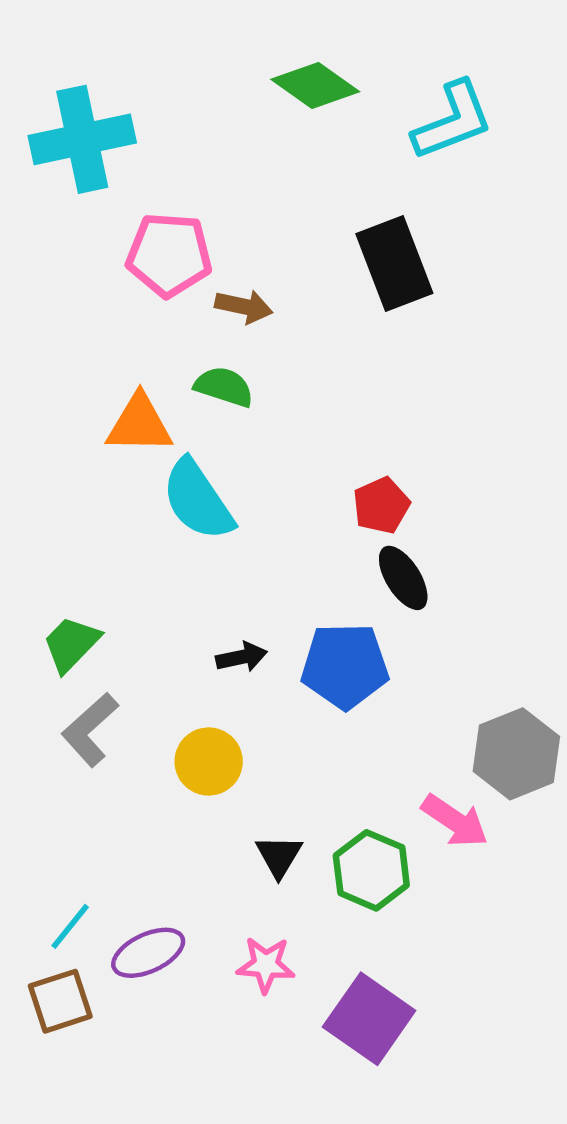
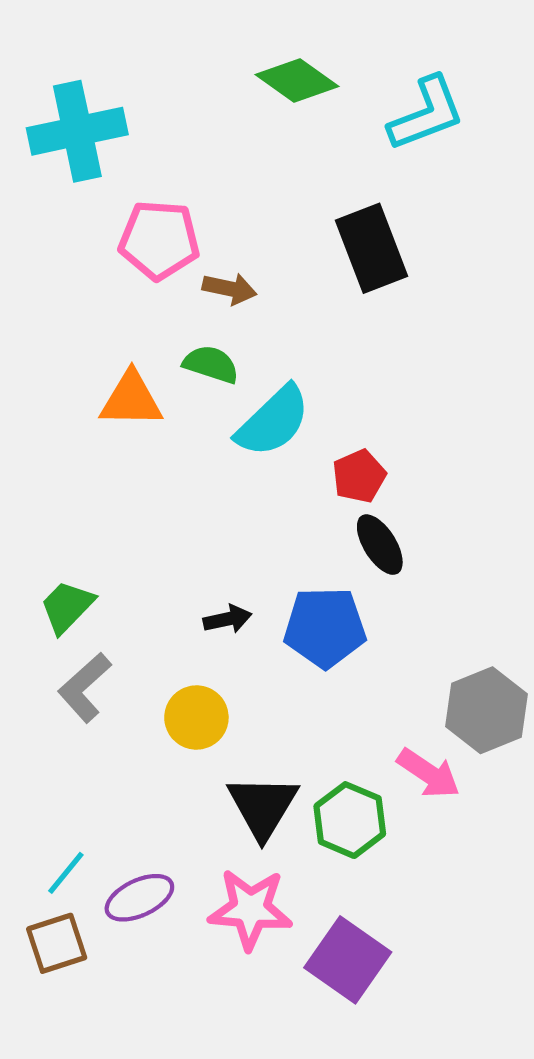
cyan semicircle: (198, 500) -> (273, 421), moved, turned -100
black triangle: (279, 856) -> (263, 807), size x1.6
pink star: (266, 965) -> (250, 909), size x1.5

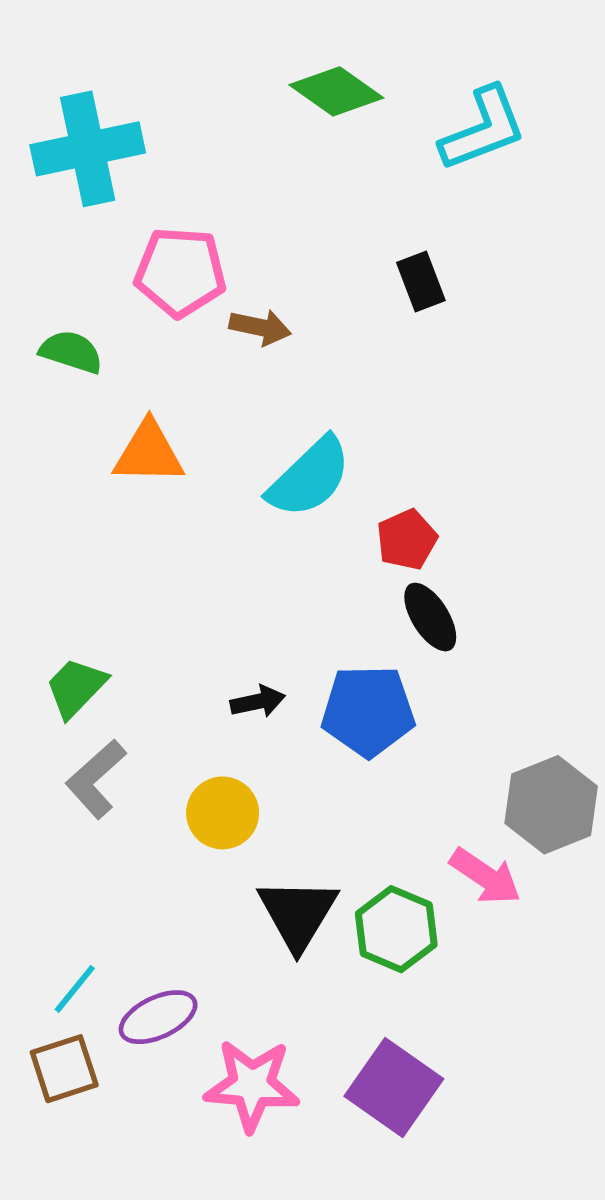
black rectangle: (372, 248) -> (421, 281), size x0.6
green semicircle: (211, 364) -> (71, 352), moved
pink star: (250, 909) -> (252, 1085), moved

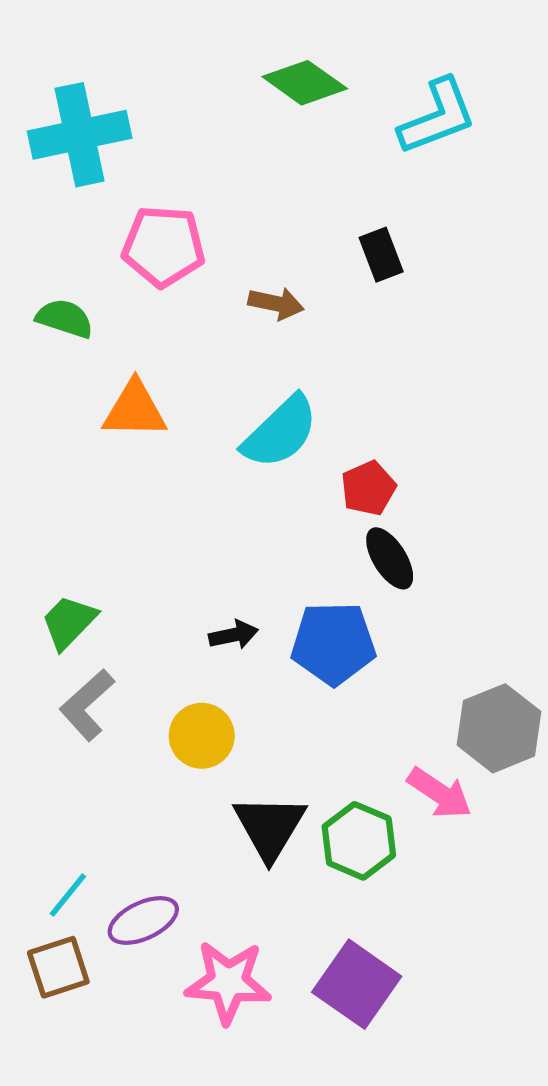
brown arrow: (260, 327) -> (276, 304), moved

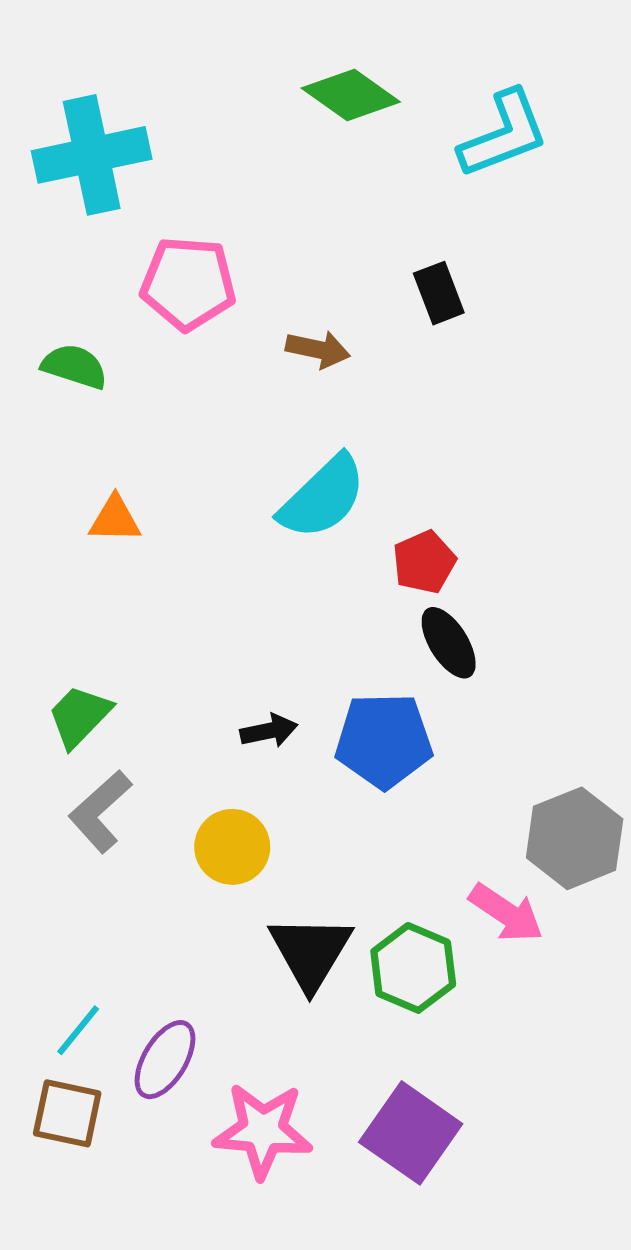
orange triangle: (135, 410) -> (115, 519), moved, size x0.7
purple ellipse: (143, 921) -> (165, 1060), turned -34
brown square: (58, 967) -> (67, 1113), turned 30

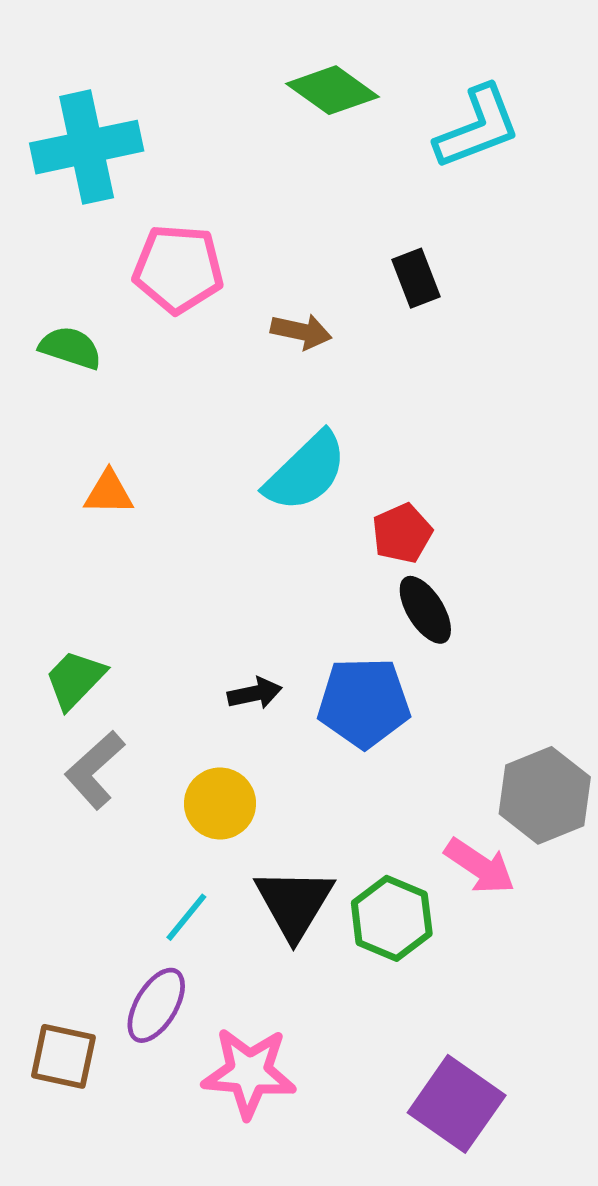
cyan line: (78, 1030) -> (186, 917), moved
purple square: (411, 1133) -> (457, 1104), moved

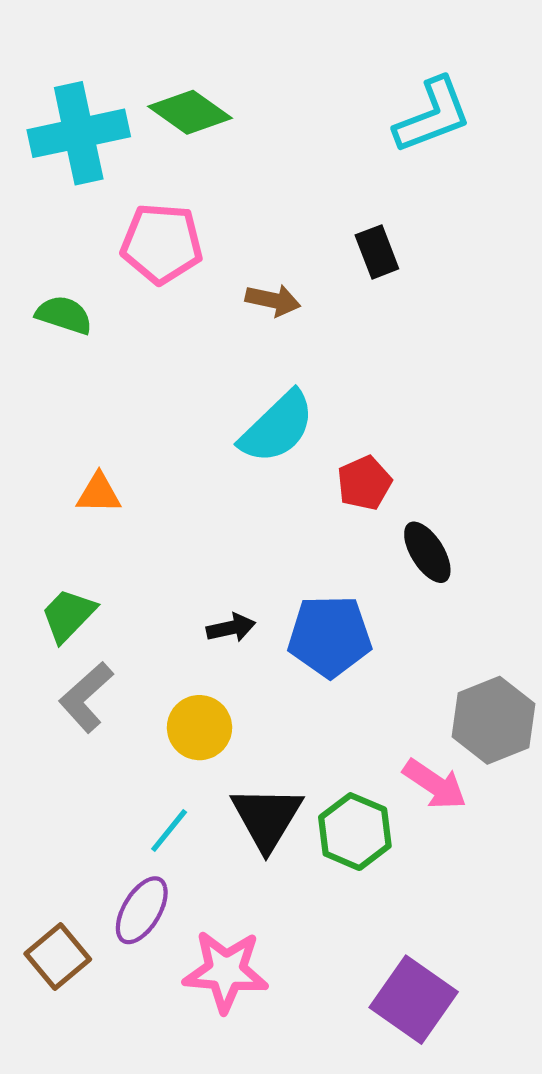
green diamond: (333, 90) -> (190, 112), moved
orange triangle: (109, 493) -> (99, 493), moved
black ellipse: (425, 610) -> (427, 552), moved
brown square: (63, 1056) -> (58, 956), turned 38

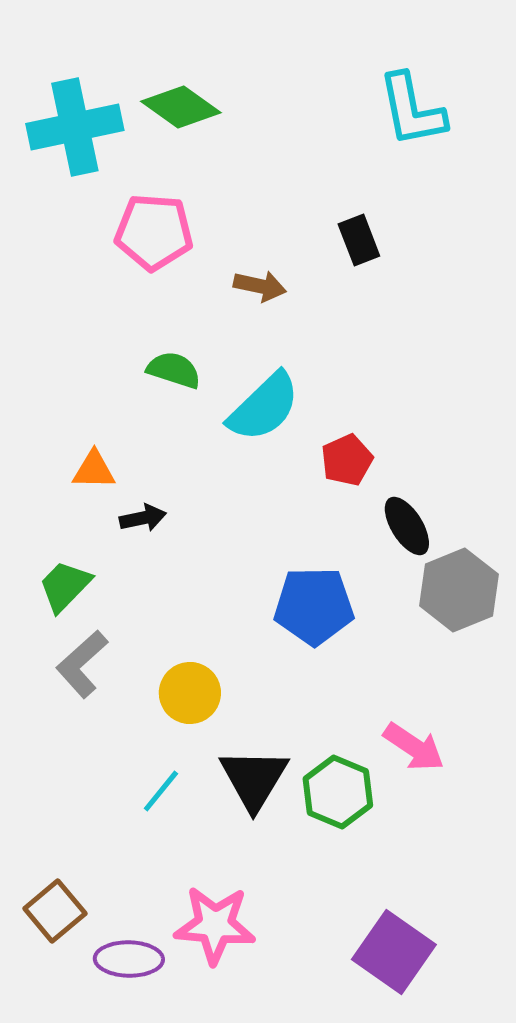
cyan L-shape: (433, 115) -> (412, 110), turned 100
green semicircle: (64, 315) -> (174, 370), moved
black arrow: (231, 628) -> (143, 518), moved
gray hexagon: (493, 720) -> (459, 590), moved
purple ellipse: (142, 910) -> (129, 959), moved, turned 60

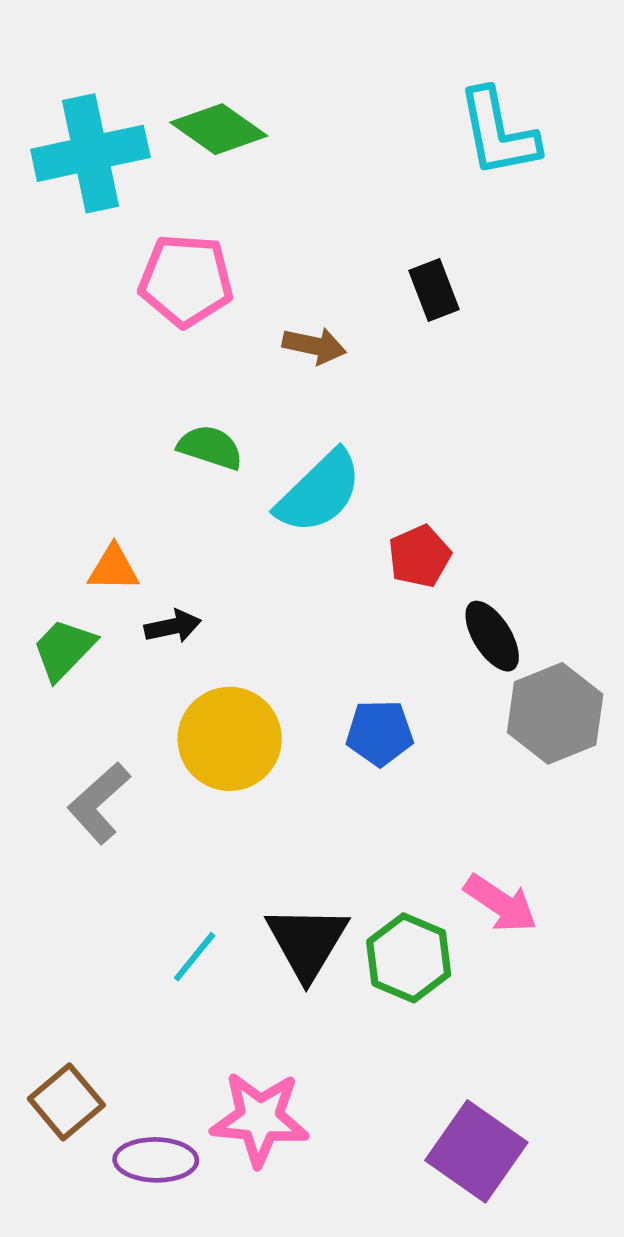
green trapezoid: (65, 586) -> (64, 649), moved
blue pentagon: (314, 606) -> (380, 733), size x0.7
yellow circle: (190, 693) -> (230, 739), moved, size x1.4

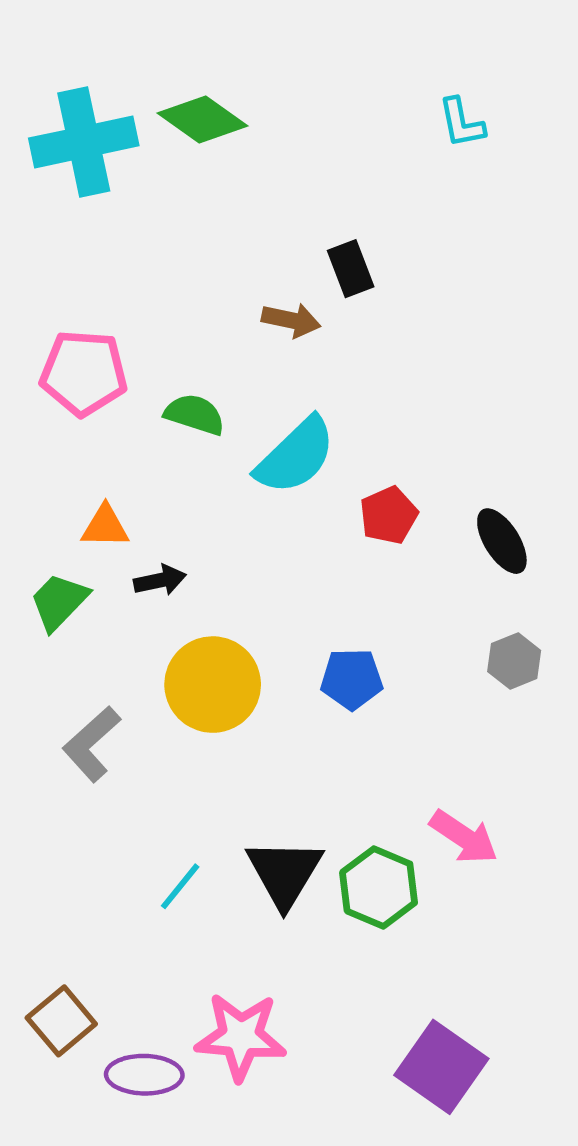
cyan L-shape: (498, 133) -> (462, 123), size x0.6
pink pentagon: (186, 280) -> (84, 373), moved
black rectangle: (434, 290) -> (351, 269), moved
black ellipse: (492, 636) -> (502, 541), moved
gray hexagon: (555, 713) -> (514, 661), size x0.6

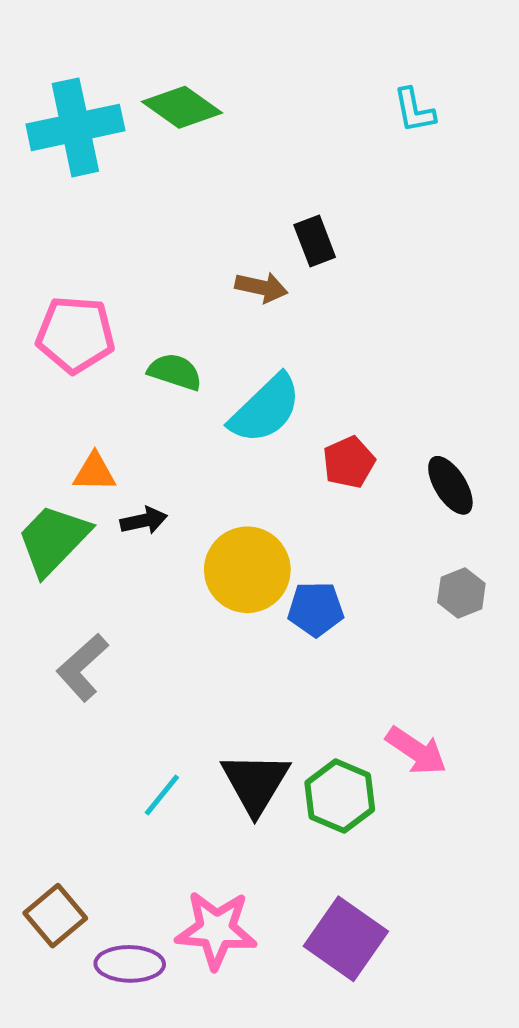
green trapezoid: (59, 602) -> (53, 540), size x1.4
yellow circle: (213, 685) -> (247, 570), moved
purple square: (441, 1067) -> (346, 939), moved

